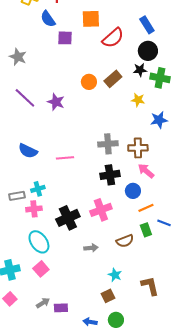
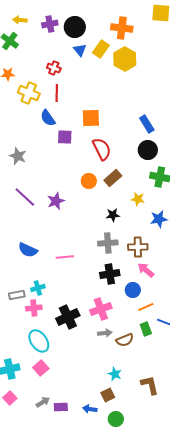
red semicircle: (113, 38) -> (102, 149), moved, turned -75
black star: (140, 70) -> (113, 215), moved
purple star: (56, 102) -> (56, 201), turned 30
gray arrow: (91, 248) -> (105, 333), moved
blue arrow: (90, 322) -> (90, 409), moved

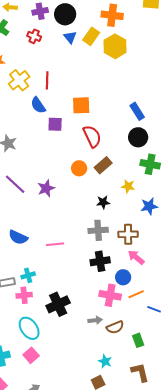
red cross: (54, 68) -> (34, 36), moved
yellow cross: (29, 93) -> (19, 80), turned 30
pink cross: (101, 309) -> (110, 295), moved, turned 30
green rectangle: (146, 329) -> (138, 340), moved

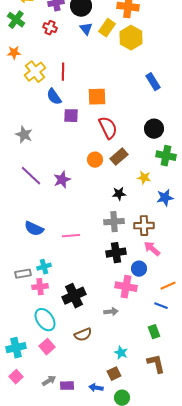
blue rectangle: (137, 111) -> (153, 82), moved
orange line: (136, 294) -> (168, 286), moved
blue line: (154, 309) -> (161, 306), moved
brown semicircle: (115, 327) -> (83, 335), moved

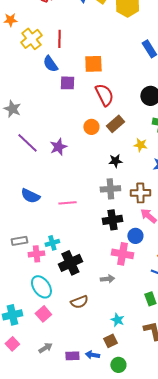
gray star: (24, 135) -> (12, 109), moved
cyan cross: (44, 267) -> (52, 243), moved
purple rectangle: (67, 386) -> (72, 356), moved

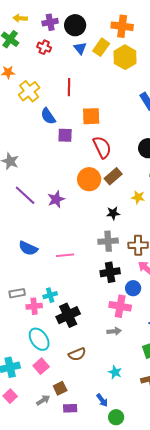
red line: (59, 39) -> (69, 87), moved
orange circle: (91, 127) -> (89, 179), size x1.5
gray arrow: (107, 279) -> (114, 331), moved
brown square: (110, 341) -> (60, 388), moved
blue arrow: (92, 355) -> (102, 400), moved, turned -136

